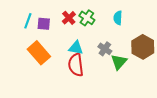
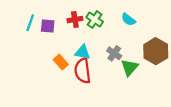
red cross: (69, 18) -> (75, 19), turned 32
cyan semicircle: (118, 18) -> (128, 19), turned -56
orange rectangle: (39, 53) -> (61, 62), moved, size x0.6

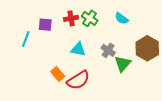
cyan line: (30, 23) -> (26, 39), moved
orange rectangle: (61, 62) -> (58, 74), moved
red semicircle: (83, 71) -> (78, 80), moved, turned -115

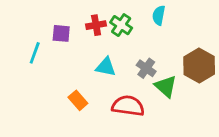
cyan semicircle: (122, 18) -> (159, 15), moved, turned 64
green triangle: (123, 64) -> (166, 86), turned -30
red semicircle: (78, 80) -> (128, 106), moved, turned -140

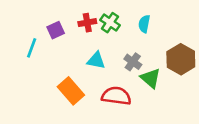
cyan semicircle: (159, 15) -> (144, 24), moved
purple square: (61, 33) -> (56, 30), turned -30
orange rectangle: (78, 100) -> (71, 91), size x1.5

